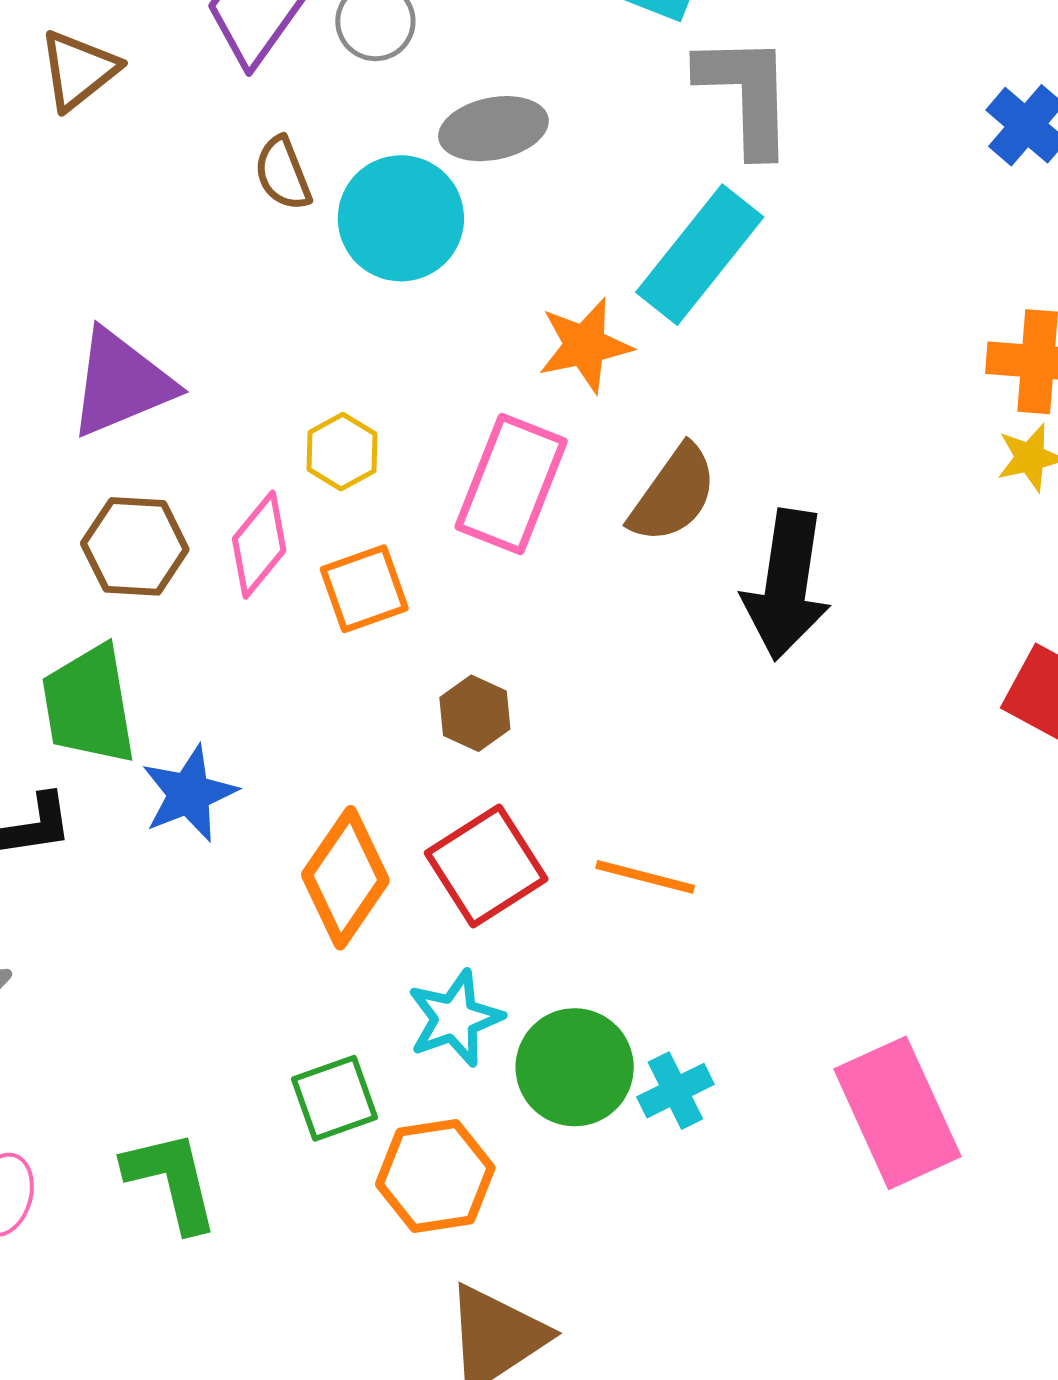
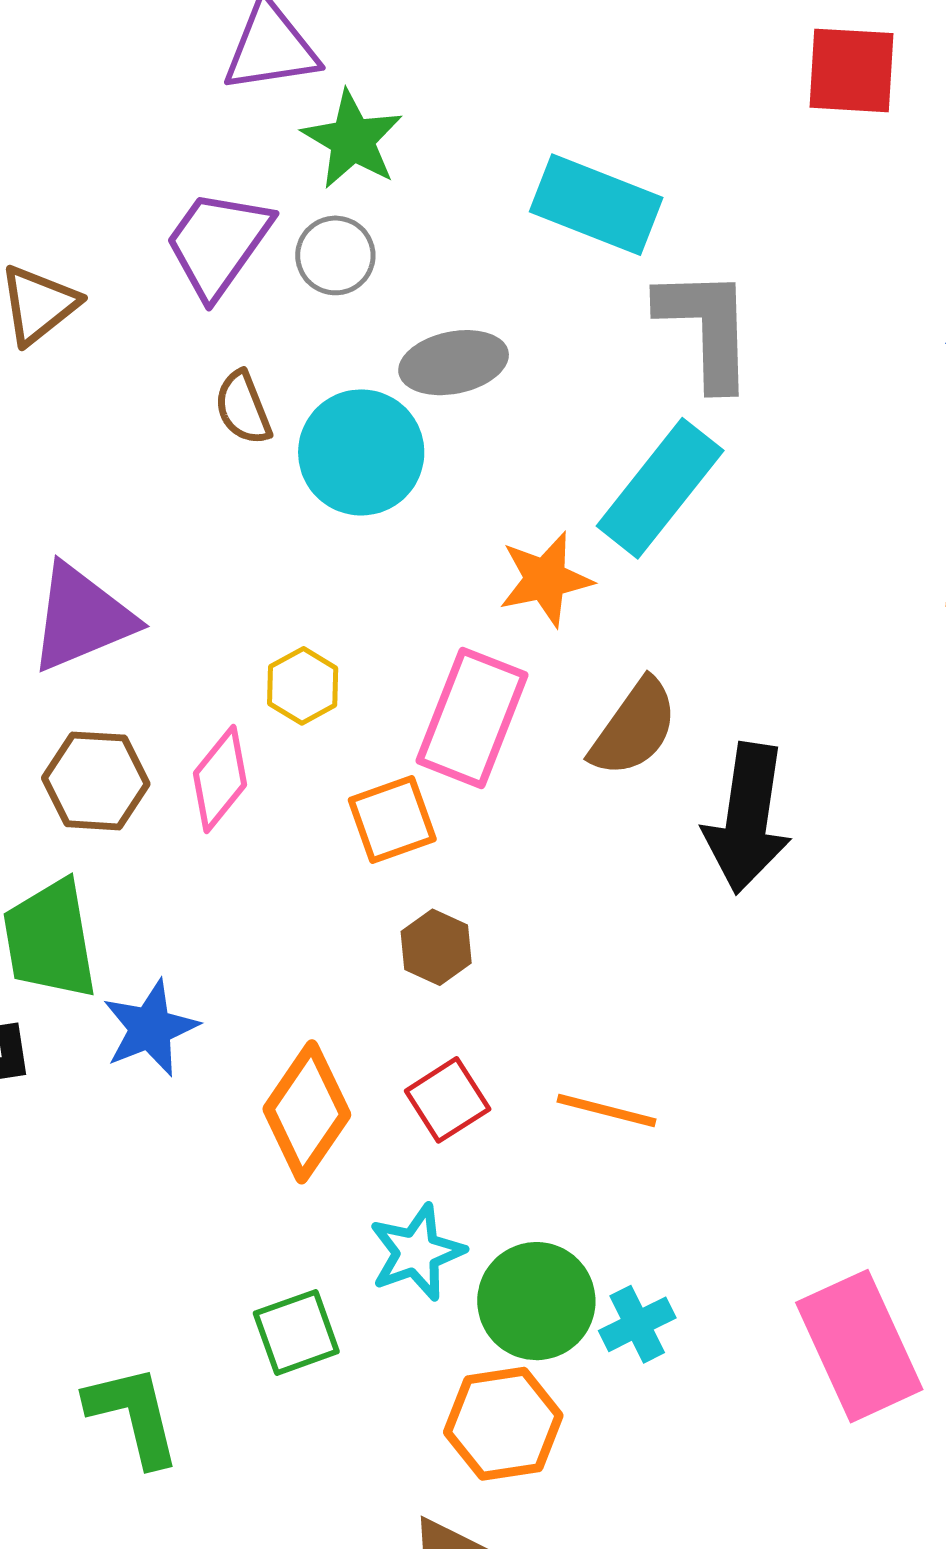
orange square: (364, 589) -> (392, 819), moved
red square: (486, 866) -> (448, 1100), size x0.7
orange hexagon: (435, 1176) -> (503, 1424), moved

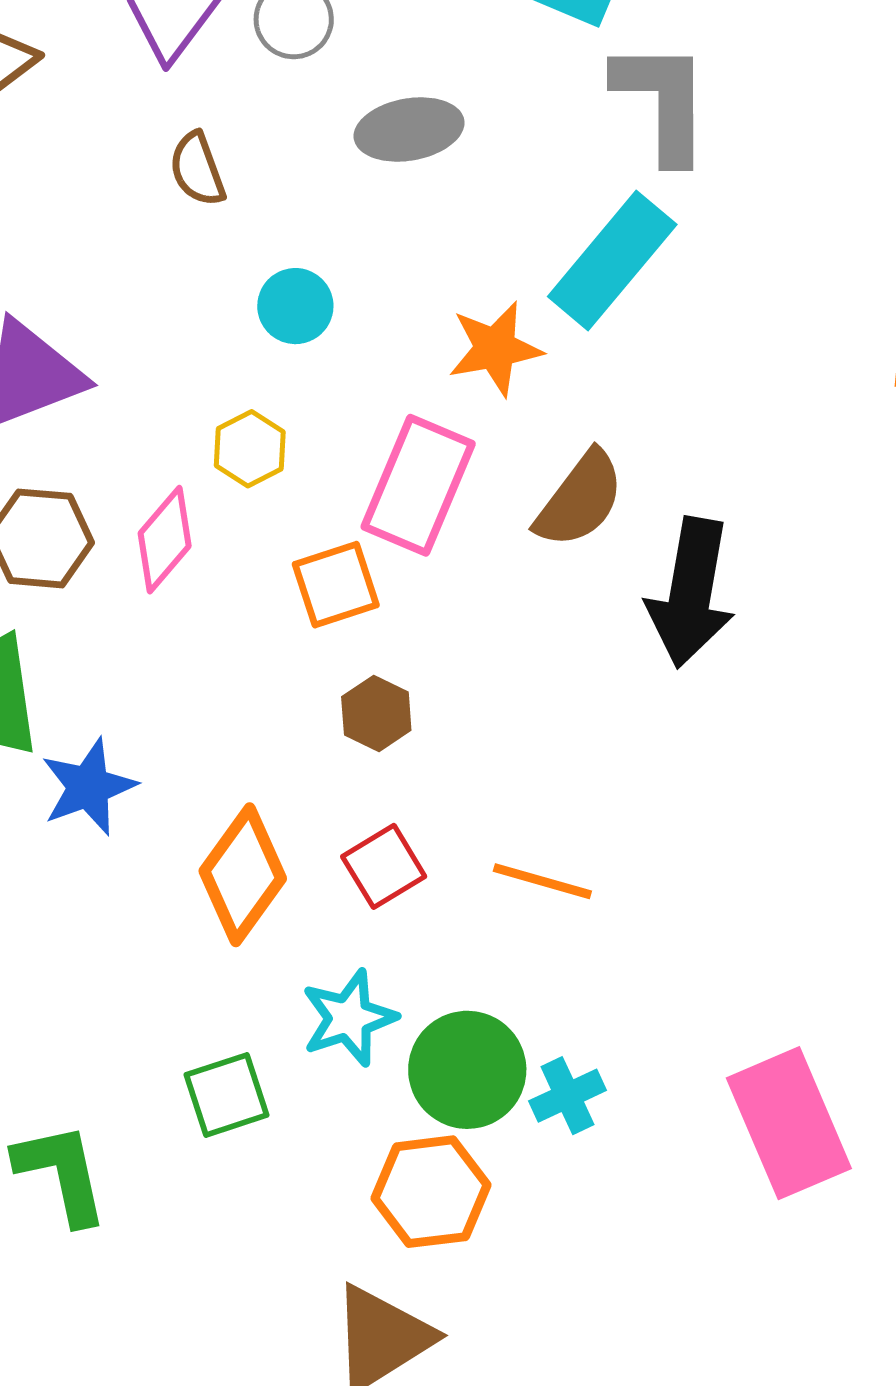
cyan circle: (361, 452) -> (295, 306), moved, size x0.6

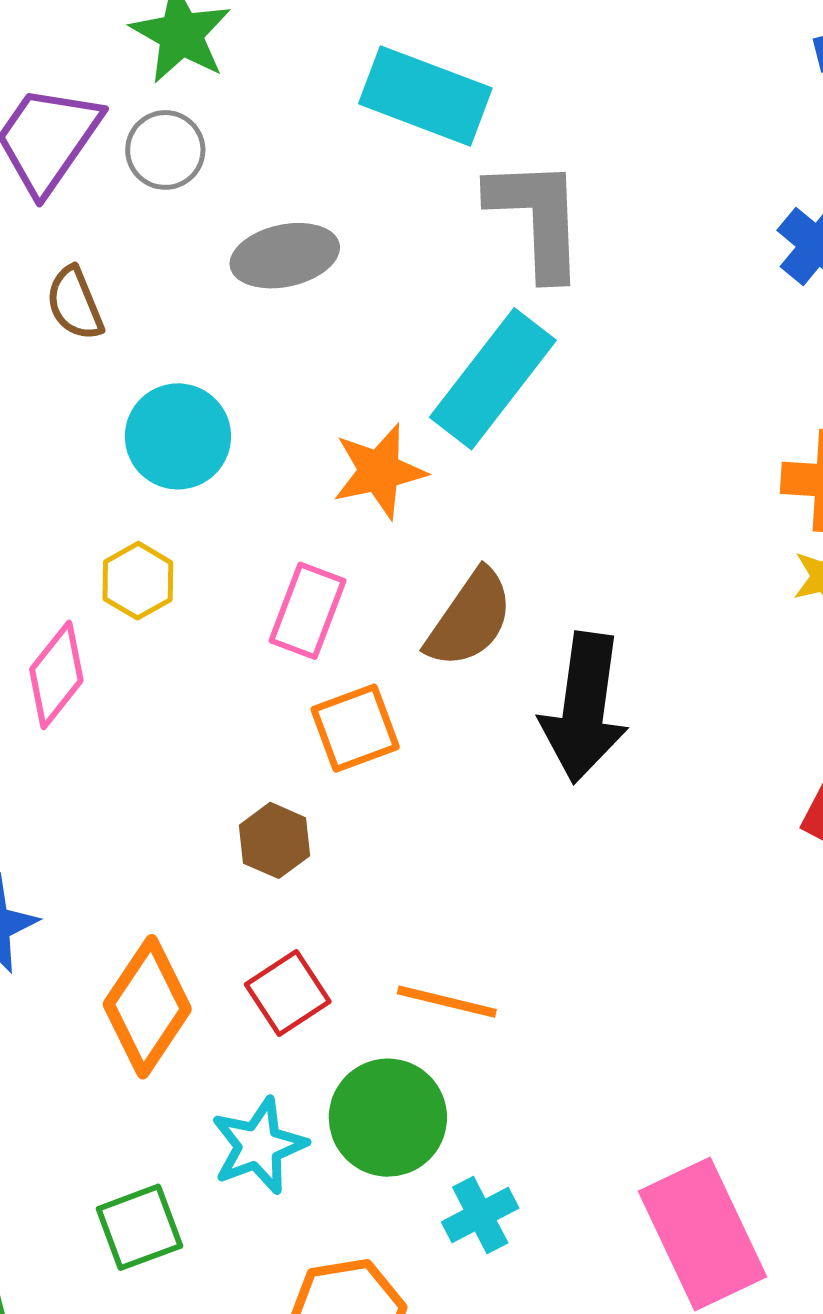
cyan circle: (295, 306) -> (178, 436), size x1.4
pink rectangle: (418, 485) -> (307, 611), size x0.7
orange square: (336, 585) -> (355, 728), moved
green circle: (467, 1070) -> (388, 1118), moved

